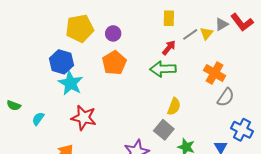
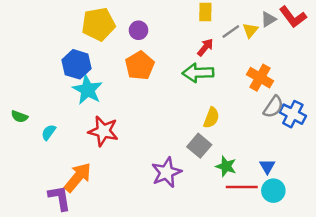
blue cross: (242, 130) -> (293, 114), moved

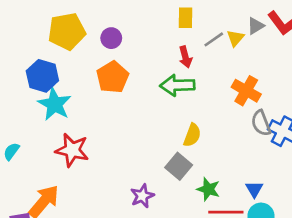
red arrow: (205, 47) -> (185, 57), turned 126
gray semicircle: (273, 107) -> (261, 123), turned 125
purple star: (166, 172) -> (142, 196), size x0.7

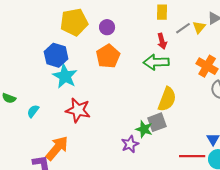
yellow semicircle: (192, 135) -> (167, 99), size x1.4
gray square: (179, 166) -> (157, 122), turned 30
green star: (208, 189) -> (144, 129), moved

